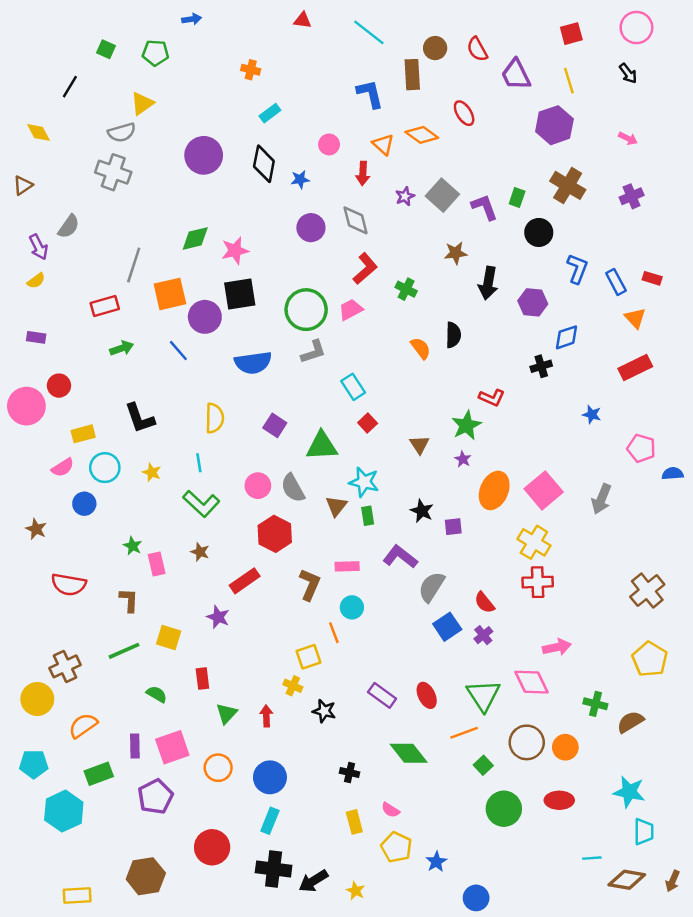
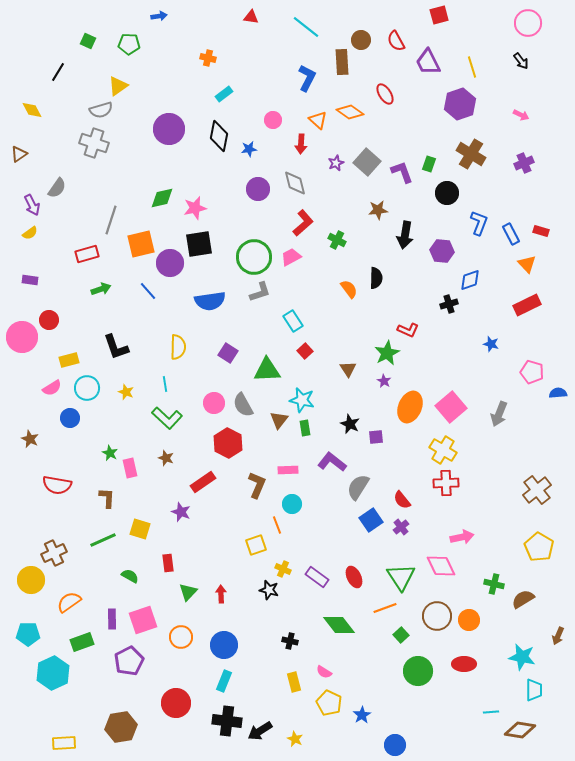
red square: (571, 34) -> (439, 15), moved
blue L-shape: (370, 94) -> (307, 78), turned 40
yellow cross: (293, 686) -> (283, 569), moved
brown arrow: (673, 881) -> (558, 636), moved

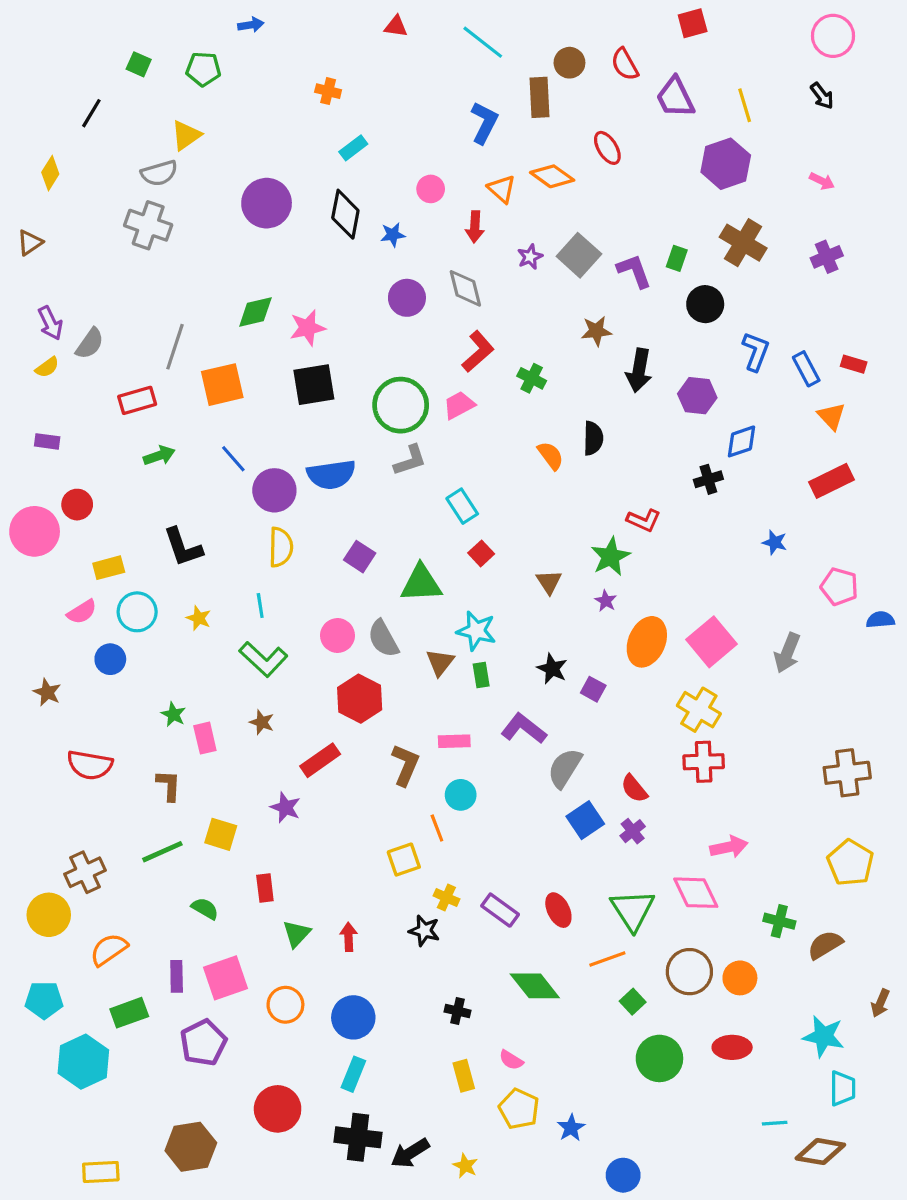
yellow diamond: (32, 110) -> (50, 173), turned 60
gray semicircle: (57, 188) -> (90, 344), moved
purple circle: (170, 263) -> (274, 490), moved
purple square: (376, 437) -> (593, 689), turned 35
brown cross: (537, 490) -> (847, 773), turned 32

